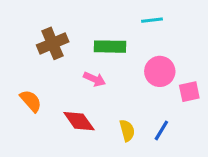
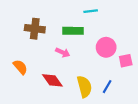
cyan line: (152, 20) -> (91, 11), moved
brown cross: (53, 43) -> (35, 29), turned 30
yellow semicircle: (127, 130) -> (84, 87), size x1.5

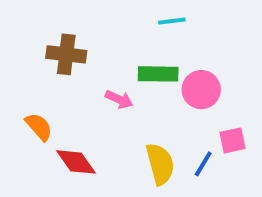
green rectangle: (73, 31) -> (158, 74), moved
pink square: (126, 61) -> (233, 140), moved
red diamond: (52, 80) -> (76, 162), moved

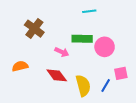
brown cross: (66, 54) -> (34, 29), turned 30
orange semicircle: (39, 127) -> (20, 66), turned -63
red diamond: (76, 162) -> (57, 75), moved

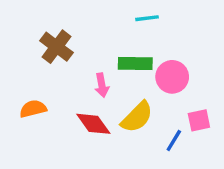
pink arrow: (62, 52) -> (102, 85), turned 56
yellow semicircle: (83, 86) -> (137, 117), moved, turned 60

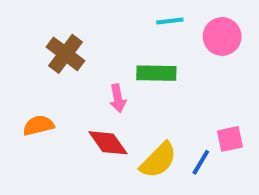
pink circle: (172, 77) -> (222, 36), moved
yellow semicircle: (137, 117) -> (158, 160), moved

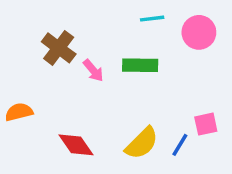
pink arrow: (118, 98) -> (93, 70), moved, turned -30
orange semicircle: (38, 125) -> (19, 112), moved
red diamond: (108, 143) -> (76, 145), moved

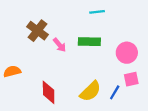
pink circle: (199, 32) -> (127, 53), moved
red diamond: (76, 145) -> (49, 92), turned 35

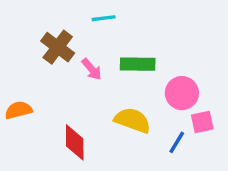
cyan line: (97, 12) -> (104, 18), moved
pink circle: (127, 53) -> (182, 93), moved
yellow semicircle: (90, 91) -> (133, 120), moved, turned -115

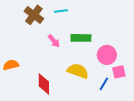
brown cross: (58, 47) -> (34, 15), moved

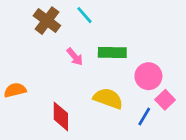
cyan line: (61, 11) -> (85, 15), turned 56
pink square: (119, 72) -> (165, 100), turned -32

